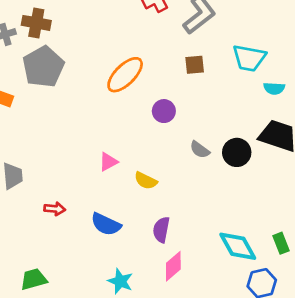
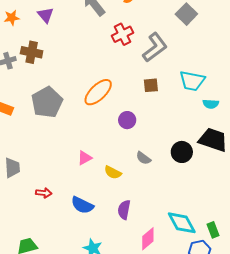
gray pentagon: (43, 67) -> (47, 102), moved
gray semicircle: (200, 150) -> (143, 158), moved
green rectangle: (281, 243) -> (213, 230), moved
pink diamond: (173, 266) -> (148, 239), moved

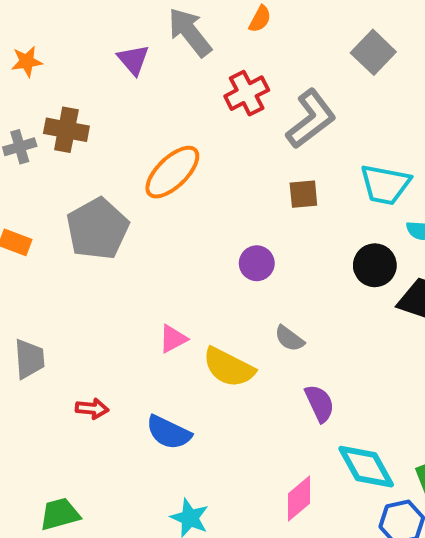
purple triangle: (46, 15) -> (133, 60), moved
orange ellipse: (98, 92) -> (172, 172), moved
black circle: (182, 152) -> (375, 265), moved
yellow semicircle: (113, 172) -> (229, 367), size x1.5
purple semicircle: (124, 210) -> (320, 403), moved, turned 144

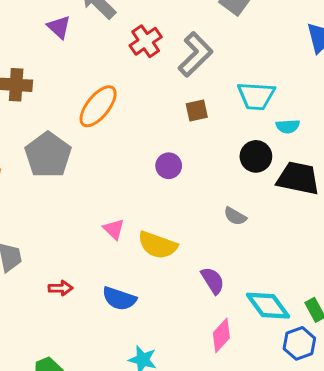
gray semicircle: (289, 338) -> (235, 216), moved
pink triangle: (173, 339) -> (114, 229), turned -40
purple semicircle: (320, 403) -> (213, 281), moved

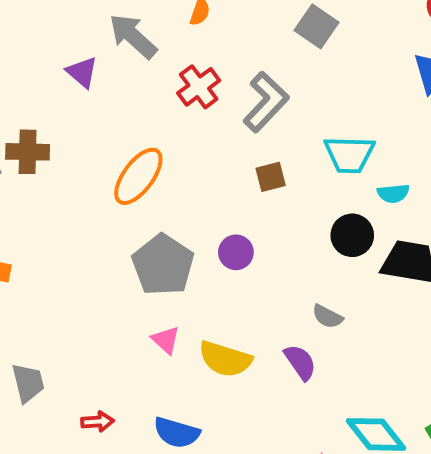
gray pentagon: (48, 155) -> (163, 265), moved
purple semicircle: (213, 281) -> (300, 362), moved

